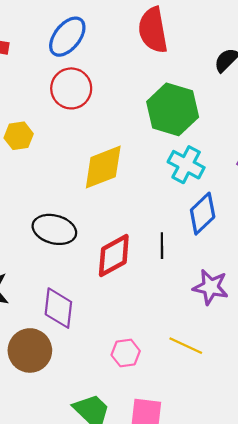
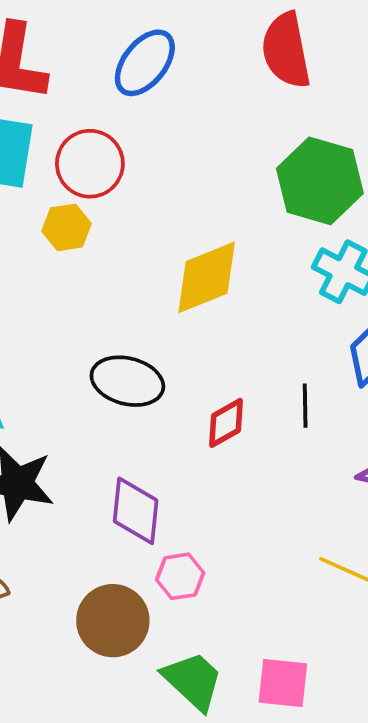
red circle: (71, 88) -> (90, 164), moved
red diamond: (114, 255) -> (226, 423), size x0.7
brown circle: (30, 350) -> (113, 621), moved
pink hexagon: (126, 353) -> (180, 576), moved

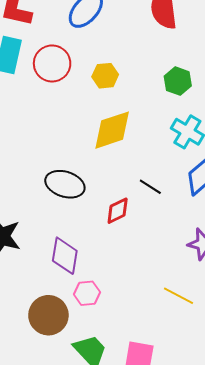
green hexagon: (320, 181) -> (178, 81), size x0.6
yellow hexagon: (67, 227) -> (105, 76), moved
black line: (305, 406) -> (150, 187), moved, turned -60

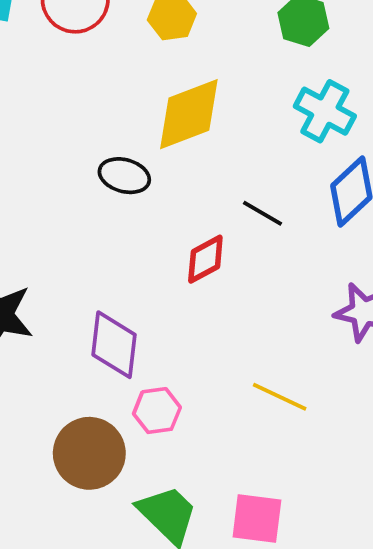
black ellipse: (65, 184) -> (124, 176), moved, size x0.7
yellow line: (179, 296) -> (280, 397), moved

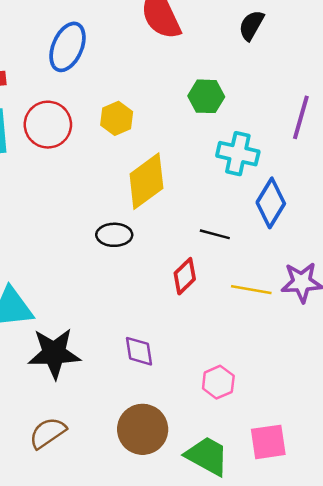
purple diamond: (114, 345) -> (139, 351), size x0.7
yellow line: (280, 397) -> (251, 290), moved
pink hexagon: (157, 411) -> (218, 382), moved

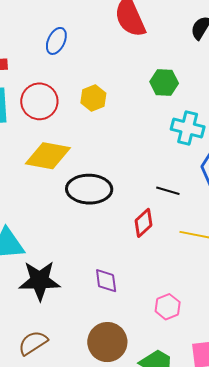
blue ellipse: (67, 47) -> (56, 41), size x0.7
yellow diamond: (146, 181) -> (48, 156), moved, turned 45
black ellipse: (114, 235) -> (89, 189), size x1.6

